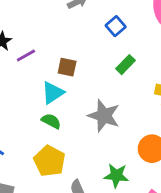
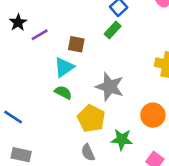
green rectangle: (125, 65) -> (113, 30), moved
yellow pentagon: (50, 161) -> (91, 118), moved

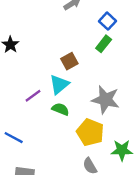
purple line: (40, 35) -> (33, 96), moved
brown square: (76, 44) -> (69, 61), turned -35

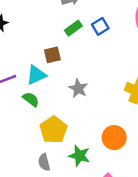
green rectangle: (104, 44) -> (73, 28), moved
gray star: (106, 100) -> (78, 88), moved, size x0.7

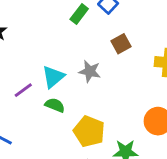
brown square: (52, 55) -> (121, 44), moved
gray star: (78, 88) -> (90, 71), moved

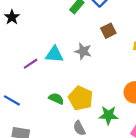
cyan triangle: (53, 77) -> (54, 54), turned 42
green semicircle: (55, 105) -> (56, 99), moved

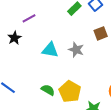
black star: (12, 17) -> (14, 38), moved
purple line: (31, 64) -> (29, 18), moved

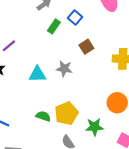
yellow pentagon: (70, 92) -> (66, 113), turned 30

